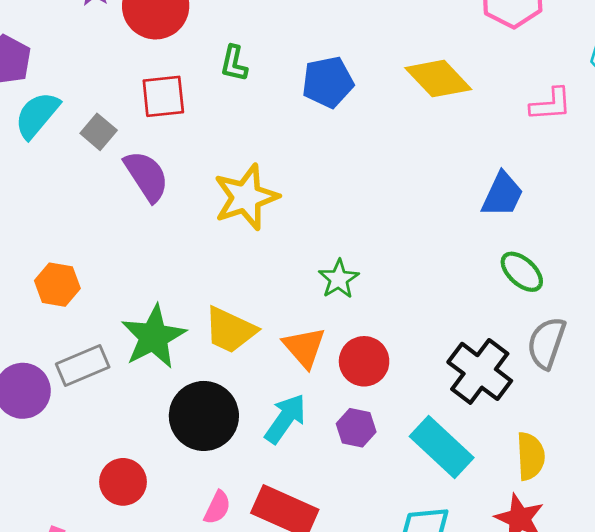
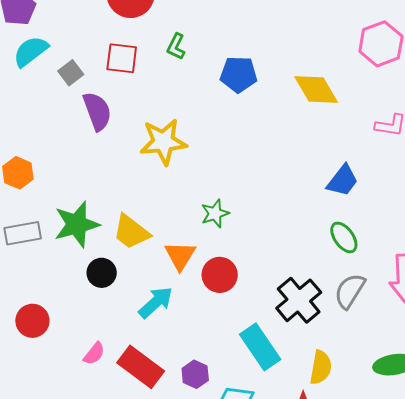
black circle: (204, 416) -> (102, 273), moved, size x0.6
purple hexagon: (356, 428) -> (195, 374), moved

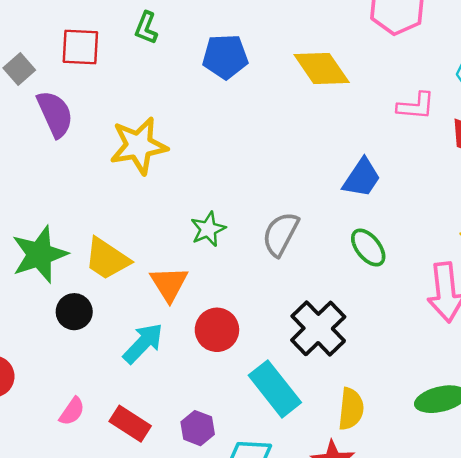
red circle: (220, 275) -> (217, 330), moved
gray semicircle: (350, 291) -> (281, 234), moved
red rectangle: (141, 367) -> (130, 424), size x0.7

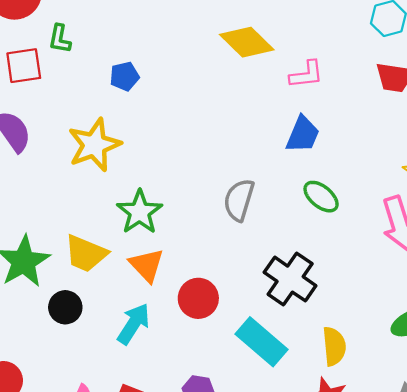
green L-shape: (146, 28) -> (60, 39), moved
blue pentagon: (225, 57) -> (125, 76), moved, size x0.7
pink L-shape: (416, 106) -> (306, 75), moved
green star: (208, 229) -> (140, 212), moved, size x1.4

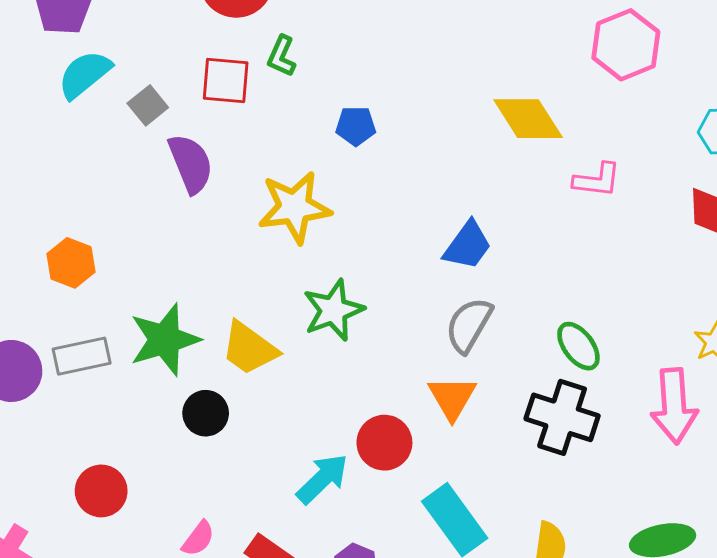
blue trapezoid: (303, 134) -> (468, 245), moved
orange triangle: (147, 265) -> (452, 398), moved
black cross: (290, 279) -> (562, 417), moved, turned -30
cyan arrow: (134, 324) -> (322, 479), moved

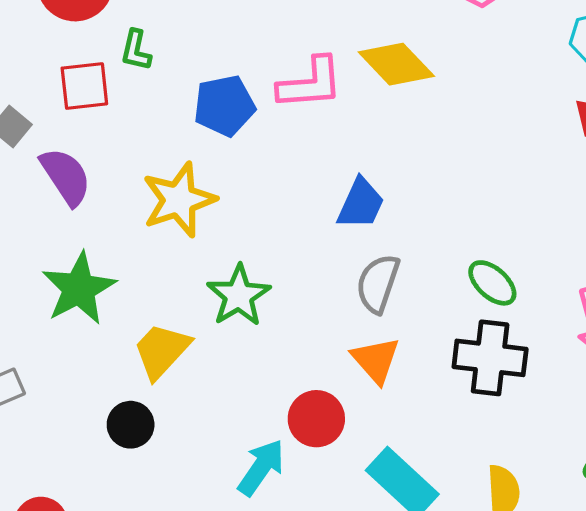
blue pentagon: (356, 126) -> (224, 106), size x1.5
pink L-shape: (597, 180) -> (310, 83), moved, size x1.4
green star: (165, 340) -> (79, 289), moved
yellow trapezoid: (249, 348) -> (162, 351), turned 108

